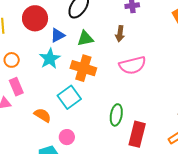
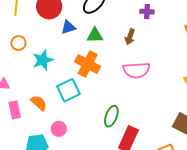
cyan star: (50, 59) -> (43, 60), moved
pink rectangle: (16, 87) -> (15, 110), moved

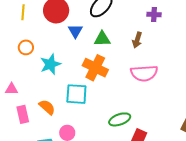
blue triangle: (68, 27) -> (75, 31), turned -42
cyan square: (68, 90) -> (76, 94), turned 30
green ellipse: (111, 116) -> (120, 119), turned 50

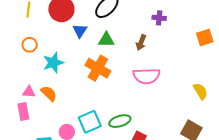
pink triangle: (12, 89) -> (29, 92), moved
cyan square: (76, 94) -> (90, 122), moved, turned -30
orange semicircle: (47, 107) -> (49, 93), moved

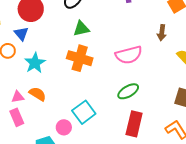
blue triangle: (80, 31) -> (21, 34), moved
brown arrow: (141, 43) -> (162, 33), moved
green ellipse: (120, 121) -> (128, 91), moved

